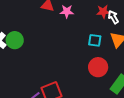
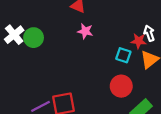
pink star: (67, 11) -> (85, 31), moved
red star: (103, 12) -> (139, 41), moved

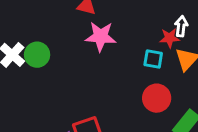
pink star: (85, 31) -> (101, 36), size x1.5
white arrow: (149, 33) -> (181, 26), turned 35

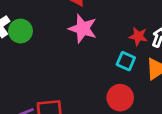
red star: (169, 38) -> (138, 36), moved

